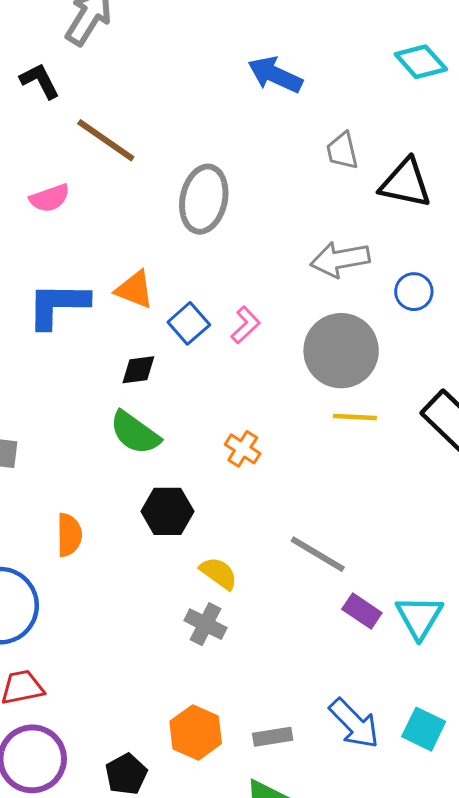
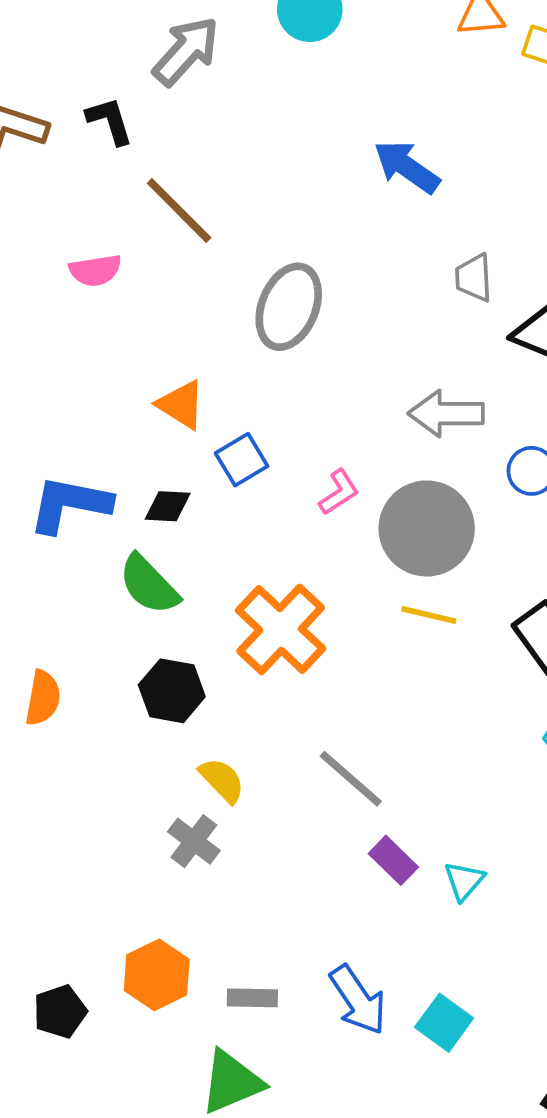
blue L-shape: (58, 305) -> (70, 504), moved
pink L-shape: (245, 325) -> (339, 492), moved
orange cross: (243, 449) -> (281, 629), size x2.0
cyan triangle: (419, 617) -> (464, 881), size x0.7

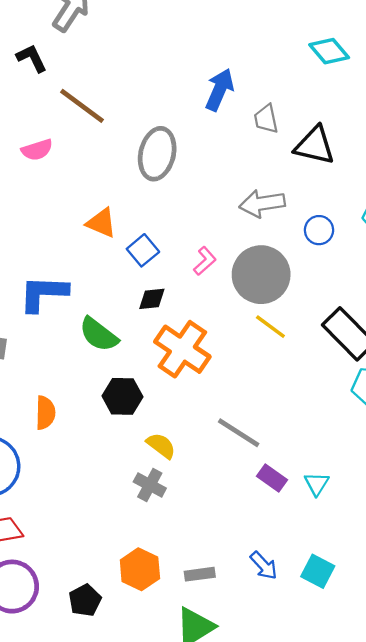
blue arrow: (407, 167) -> (219, 90), moved, turned 87
black diamond: (168, 506) -> (152, 299), moved
yellow line: (429, 615) -> (270, 327), turned 32
blue arrow: (358, 1000) -> (264, 566), size x0.7

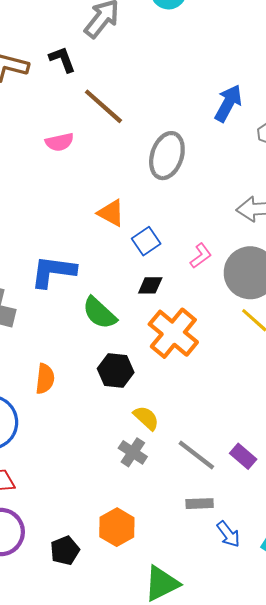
gray line: (239, 433) -> (196, 455), moved
gray rectangle: (200, 574) -> (200, 504), moved

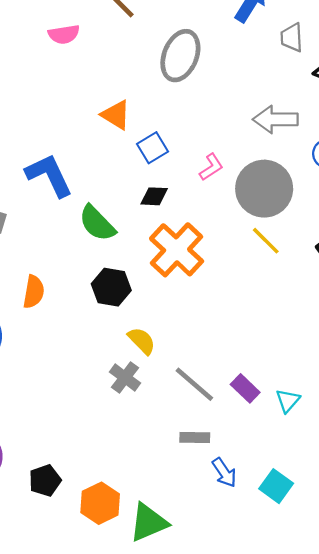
blue L-shape: (53, 271) -> (49, 175), turned 54
orange hexagon: (117, 527) -> (100, 503), moved

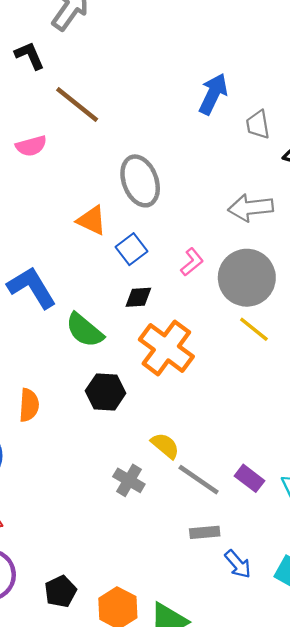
gray ellipse: (180, 56) -> (140, 181), moved, turned -36
yellow semicircle: (142, 341) -> (165, 446), moved

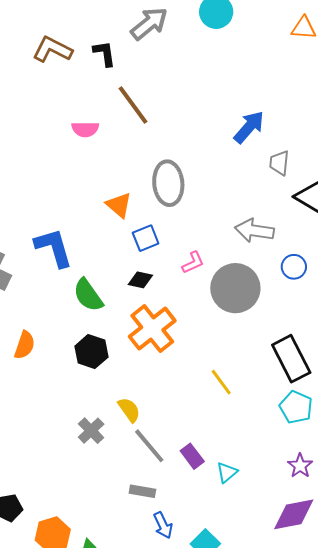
yellow line: (254, 329) -> (221, 382), moved

